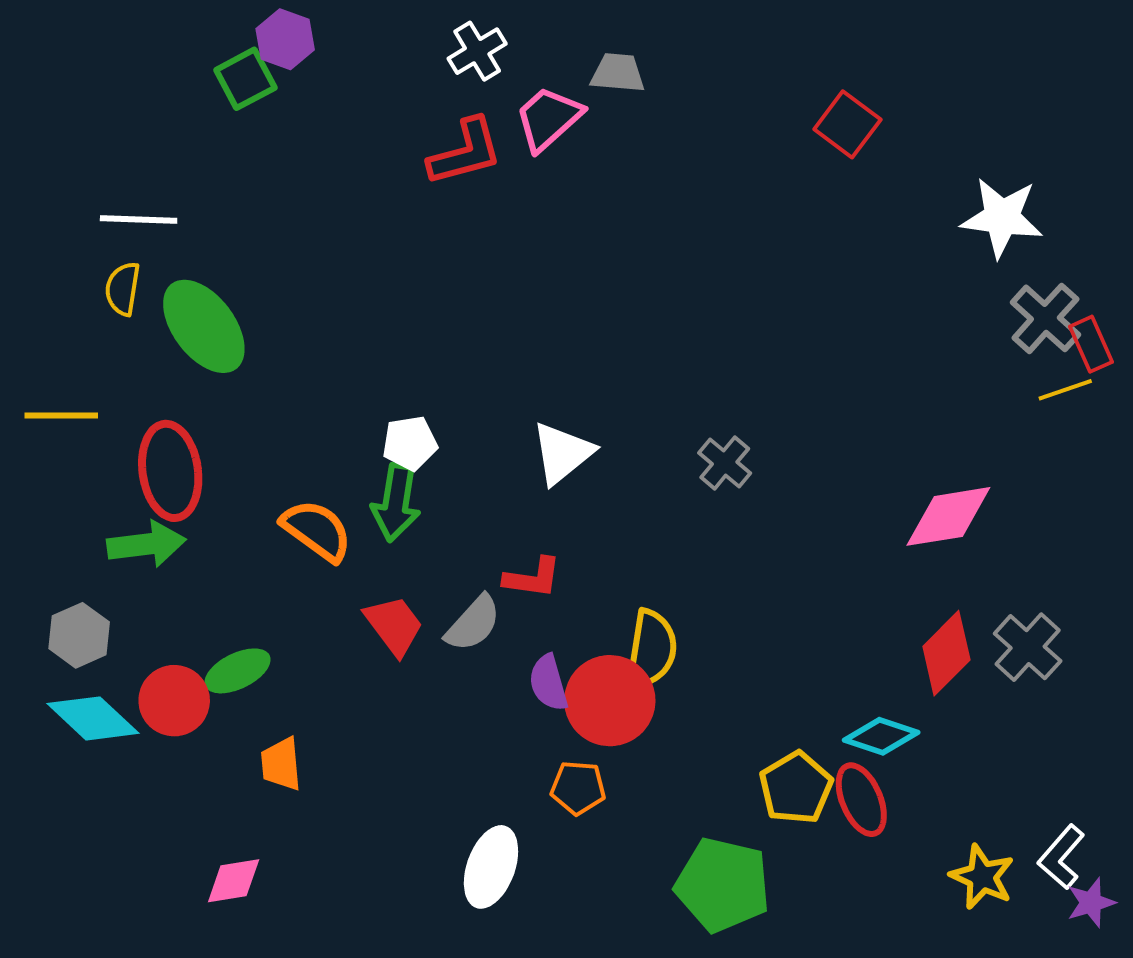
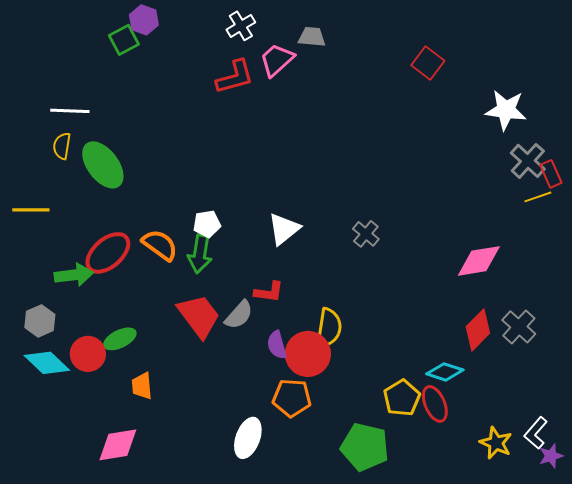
red ellipse: (170, 471) -> (108, 253), moved, turned 57
orange semicircle: (317, 530) -> (160, 245), moved
red trapezoid: (394, 625) -> (199, 316), size x1.4
orange pentagon: (578, 788) -> (292, 398), size x1.4
pink diamond: (234, 881) -> (118, 445), size x1.4

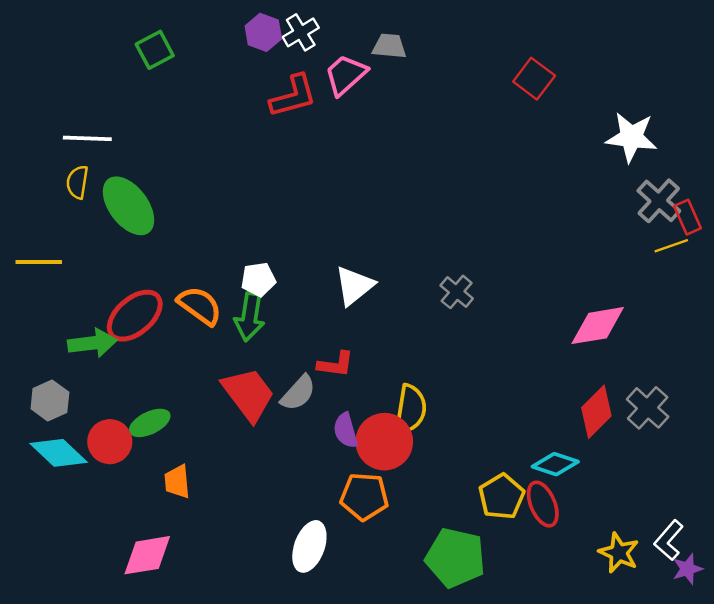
purple hexagon: (144, 20) -> (263, 32), moved

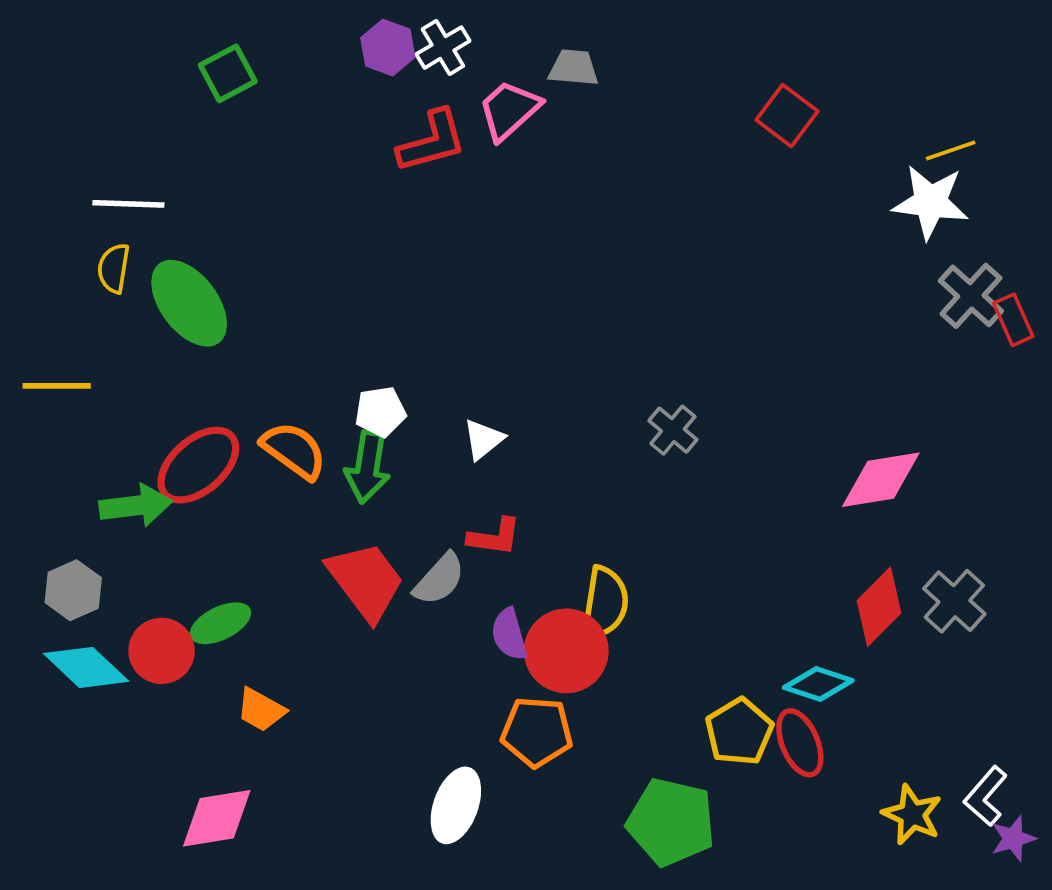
yellow line: (671, 246) -> (951, 151), moved
white triangle: (354, 286) -> (483, 439), moved, size x0.7
orange trapezoid: (177, 482) -> (261, 710), turned -56

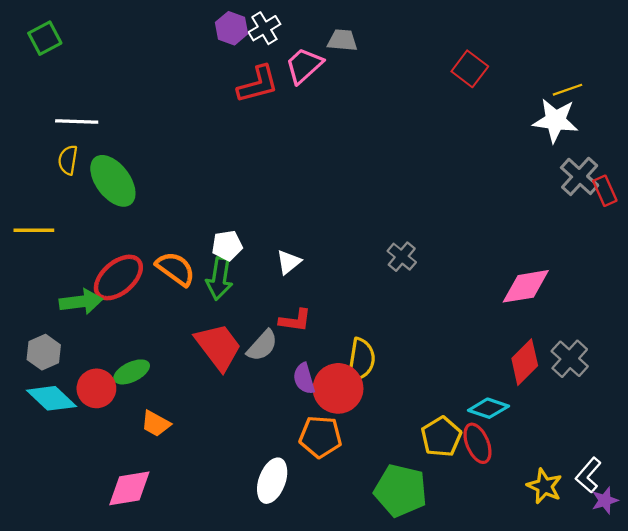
green square: (228, 73) -> (45, 38), moved

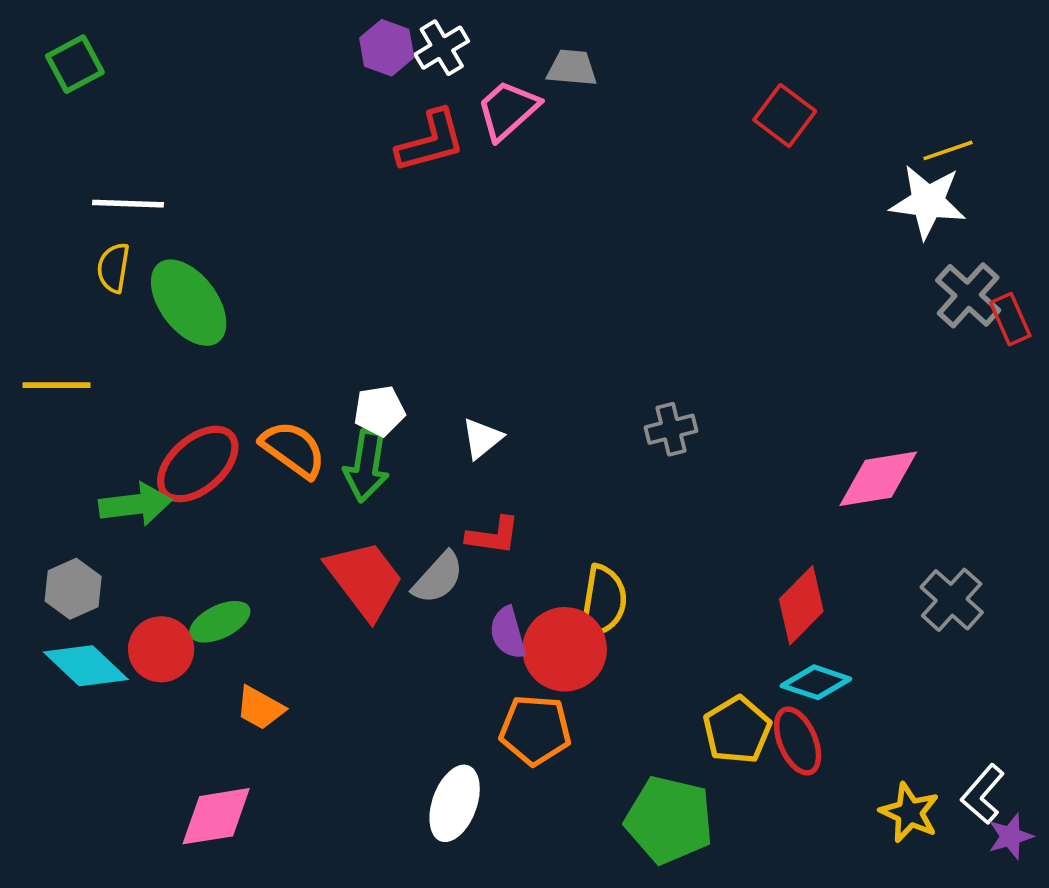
gray cross: (402, 257) -> (671, 429), turned 36
red diamond: (525, 362) -> (801, 605), moved

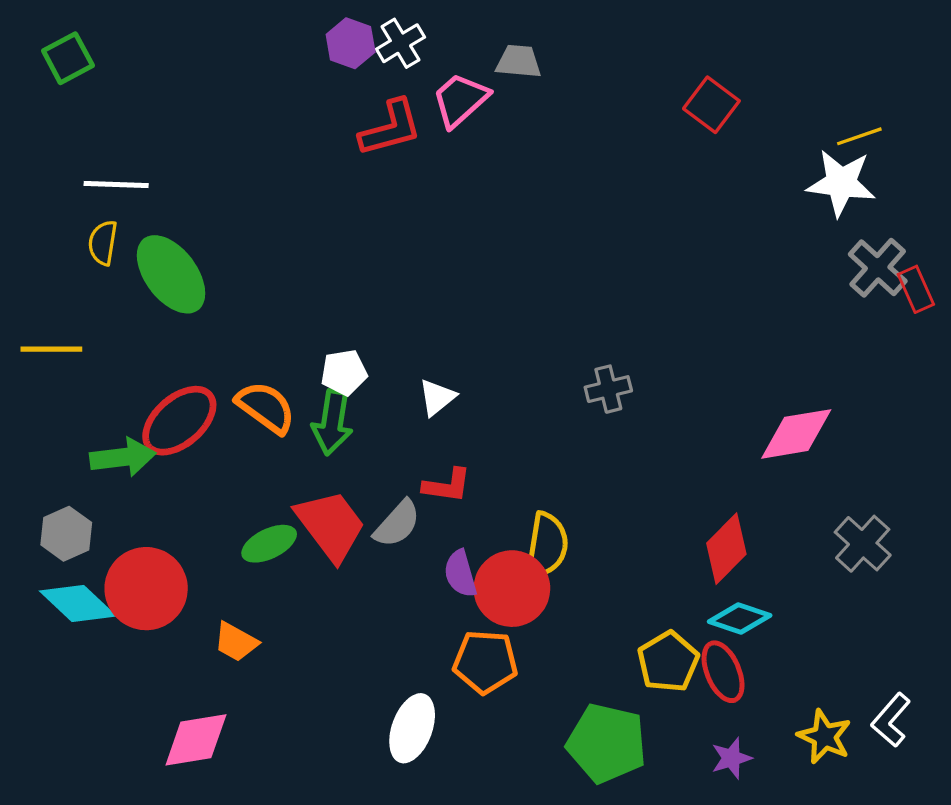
green ellipse: (220, 622) -> (269, 544), moved
red circle: (161, 649) -> (146, 589), size x1.4
purple star: (1010, 836) -> (731, 758), moved

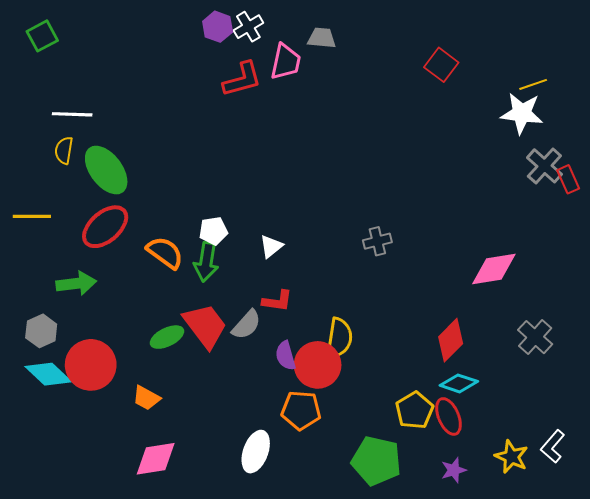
pink trapezoid: (460, 100) -> (286, 62), turned 144
red ellipse: (179, 421) -> (105, 227), moved
pink diamond: (196, 740) -> (156, 459), moved

